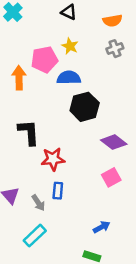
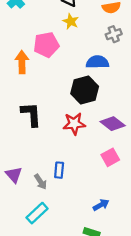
yellow star: (70, 46) -> (71, 21), moved
blue semicircle: (69, 78) -> (97, 62), moved
red star: (53, 159) -> (74, 124), moved

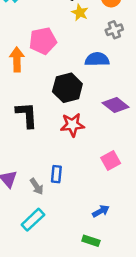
yellow star: (71, 21) -> (80, 13), moved
black hexagon: (85, 90) -> (67, 88), moved
purple diamond: (113, 124) -> (116, 105), moved

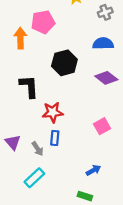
blue semicircle: (97, 59) -> (103, 43), moved
red star: (72, 125) -> (53, 112), moved

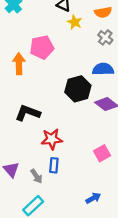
gray cross: (105, 12) -> (105, 37), turned -32
black hexagon: (64, 63) -> (78, 89), moved
black L-shape: (29, 86) -> (28, 113), turned -65

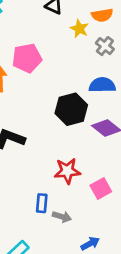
yellow star: (75, 22) -> (79, 29), moved
red star: (52, 139) -> (67, 171), moved
gray arrow: (36, 176) -> (62, 217), moved, turned -40

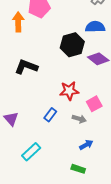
blue rectangle: (42, 203) -> (50, 115), turned 32
gray arrow: (62, 217) -> (79, 119), moved

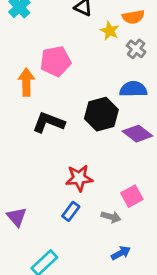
black L-shape: (26, 67) -> (49, 122), moved
red star: (69, 91) -> (79, 178), moved

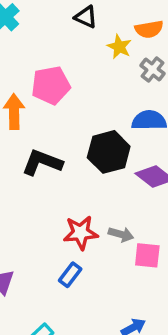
pink square: (132, 196) -> (147, 255), turned 35
gray arrow: (111, 217) -> (121, 234), moved

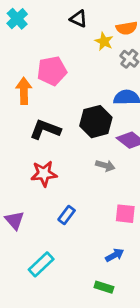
red star: (81, 233) -> (44, 174), moved
gray arrow: (121, 234) -> (105, 166), moved
pink square: (147, 255) -> (125, 214), moved

